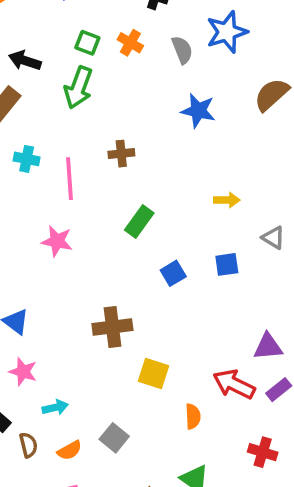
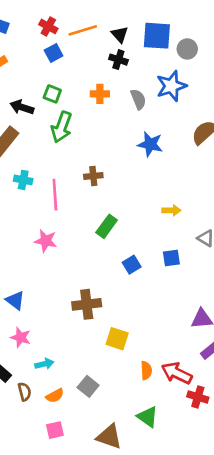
green square: (87, 43) -> (52, 94), moved
orange cross: (130, 43) -> (100, 94), turned -30
red arrow: (234, 384) -> (177, 373), moved

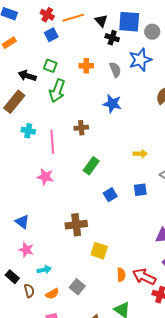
black cross: (118, 60) -> (112, 38), moved
blue star: (150, 144) -> (112, 104), moved

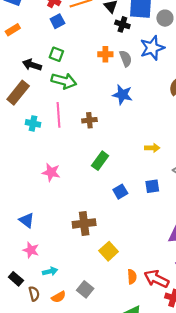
orange cross: (86, 66) -> (105, 54), moved
green arrow: (57, 91) -> (64, 81), turned -95
pink line: (52, 142) -> (59, 115), moved
yellow square: (99, 251) -> (109, 251), turned 30

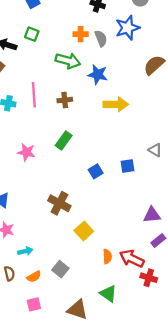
green arrow: (64, 81) -> (68, 61), moved
yellow arrow: (152, 148) -> (116, 104), moved, size x1.6
green rectangle: (100, 161) -> (64, 140), moved
brown cross: (84, 223) -> (59, 203), turned 35

